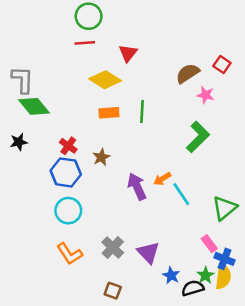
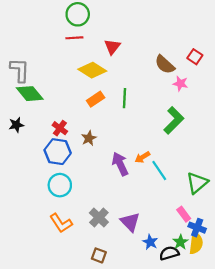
brown semicircle: (188, 73) -> (165, 65), turned -105
orange rectangle: (109, 113) -> (96, 99), turned -30

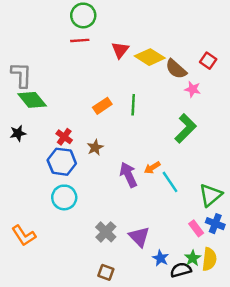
yellow diamond: (92, 70) -> (150, 57), moved
orange L-shape: (61, 223) -> (24, 235), moved
blue cross: (197, 228) -> (215, 224), moved

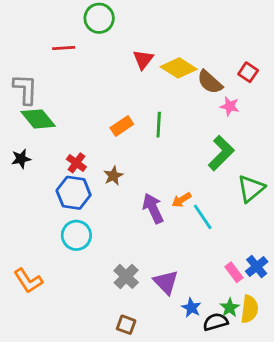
red line: (80, 40) -> (64, 48), moved
green triangle: (211, 195) -> (251, 189), moved
blue cross: (215, 224) -> (257, 267), turned 30

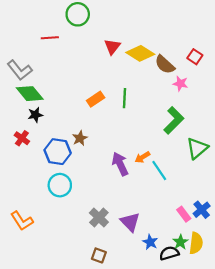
gray L-shape: (25, 89) -> (20, 70), turned 140
black star: (21, 159) -> (35, 115), moved
red cross: (76, 163) -> (22, 138), moved
brown star: (113, 176) -> (80, 138), moved

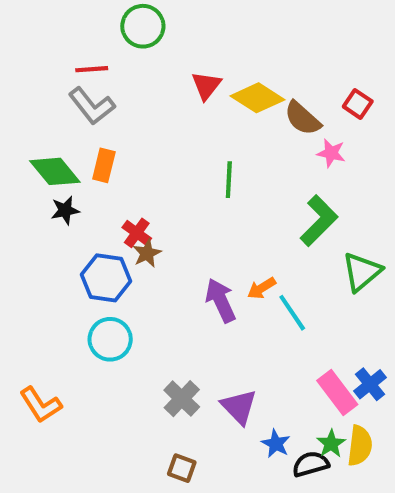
gray L-shape: (20, 70) -> (92, 106), moved
orange rectangle: (96, 99) -> (104, 165), moved, turned -42
red cross: (22, 138) -> (137, 233), moved
pink rectangle: (184, 214) -> (337, 392), size x1.5

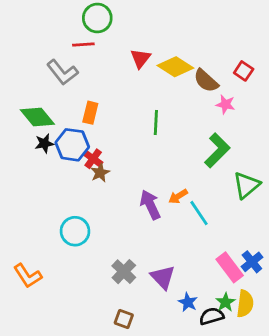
red line: (92, 69) -> (83, 44), moved
orange rectangle: (104, 165) -> (90, 113), moved
blue hexagon: (106, 278) -> (72, 145), moved

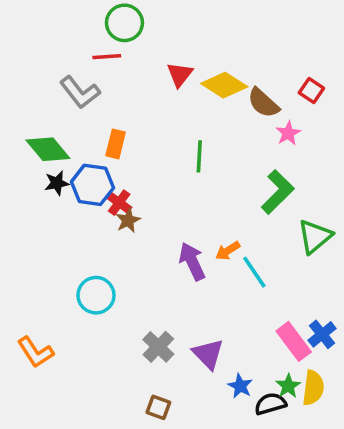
pink star: (225, 104) -> (288, 133), turned 30

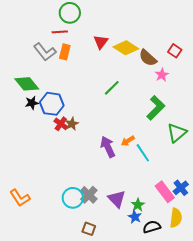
orange rectangle: (116, 144) -> (65, 52), moved
green line: (199, 156) -> (112, 88), turned 42
red cross: (119, 203) -> (61, 124), moved
cyan circle: (96, 295) -> (73, 198), moved
green star: (288, 386) -> (138, 205), moved

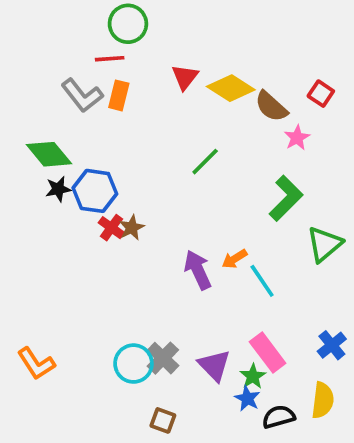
pink rectangle: (165, 192) -> (268, 353), moved

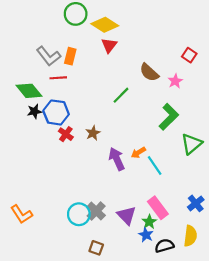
red line: (110, 59) -> (58, 78), moved
yellow diamond: (231, 88) -> (105, 25), moved
brown semicircle: (271, 106) -> (149, 72), moved
brown star: (132, 228) -> (93, 133), moved

